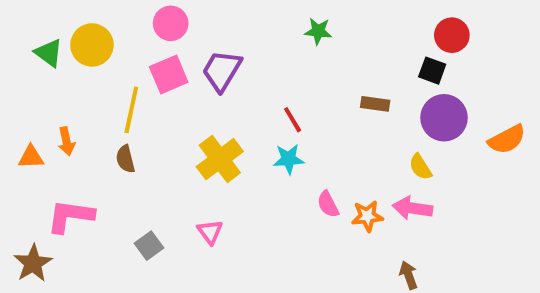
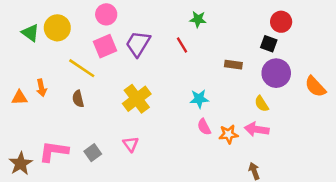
yellow line: (131, 110) -> (82, 68), turned -68
red line: (293, 120) -> (182, 45), moved
orange semicircle: (507, 139) -> (315, 87), turned 75
cyan star: (289, 159) -> (199, 99), moved
pink L-shape: (70, 216) -> (54, 151), moved

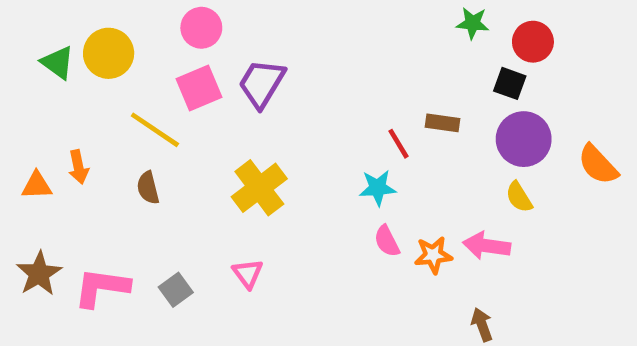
green star: (198, 19) -> (473, 23), moved
red line: (182, 45) -> (398, 144), moved
yellow semicircle: (262, 104) -> (519, 197), moved
brown star: (21, 164) -> (39, 274), moved

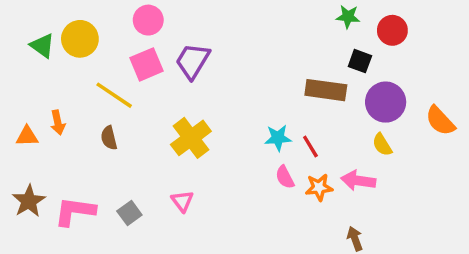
black square: (510, 83) -> (360, 61), moved
brown rectangle: (442, 123) -> (326, 90), size x1.6
red line: (398, 144) -> (310, 146), moved

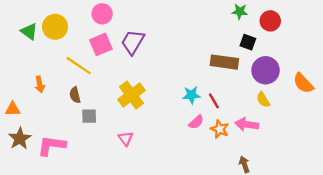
orange triangle: (27, 136) -> (13, 109), moved
pink semicircle: (285, 177) -> (196, 122), turned -105
orange star: (319, 187) -> (220, 129), turned 30
gray square: (129, 213) -> (89, 116), moved, turned 35

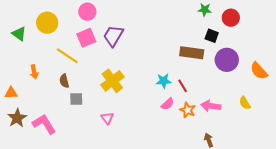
green triangle: (29, 31) -> (19, 34), moved
yellow semicircle: (263, 100) -> (245, 103), moved
pink L-shape: (51, 146) -> (44, 124), turned 50

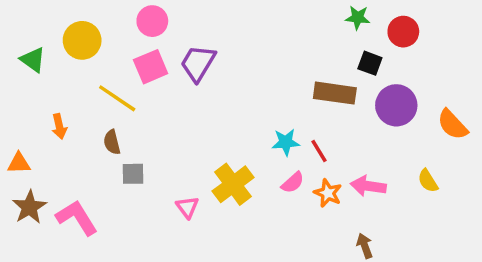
yellow cross: (112, 81) -> (233, 184), moved

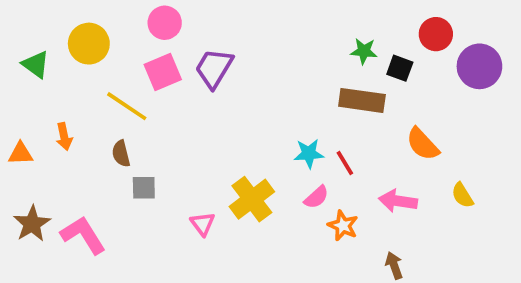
green star: (358, 18) -> (364, 51), moved
purple circle: (396, 105) -> (479, 66), moved
orange semicircle: (452, 125) -> (423, 144), moved
orange triangle: (19, 163) -> (21, 154), moved
orange star: (328, 193) -> (343, 226), moved

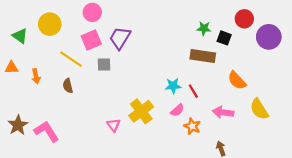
orange triangle: (21, 154) -> (11, 68), moved
gray square: (144, 188) -> (104, 65), moved
yellow semicircle: (462, 195) -> (259, 109), size x1.5

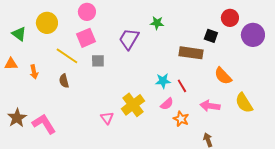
green star: (204, 28) -> (157, 23), moved
purple trapezoid: (120, 38) -> (129, 39), moved

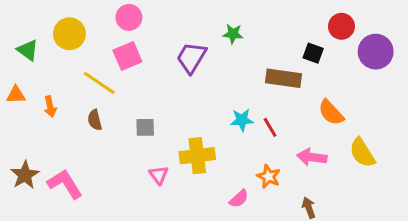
gray square: (98, 61) -> (145, 127), moved
pink semicircle: (167, 104) -> (239, 199), moved
yellow cross: (133, 105) -> (197, 156), turned 30

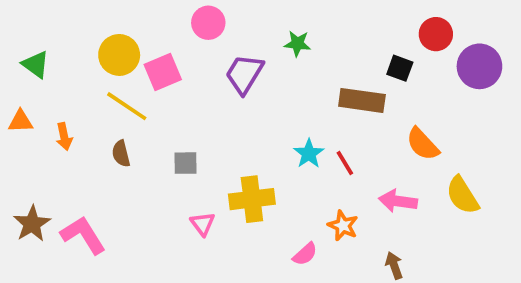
pink circle: (129, 17) -> (208, 23), moved
yellow circle: (69, 34) -> (119, 55), moved
cyan star: (242, 120) -> (309, 154), turned -30

